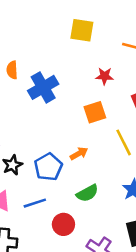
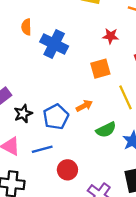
blue cross: (43, 87) -> (54, 44), turned -36
green semicircle: (87, 193) -> (106, 130), moved

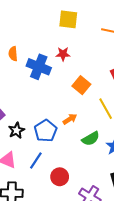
red star: (111, 36) -> (63, 54), moved
orange square: (100, 69) -> (81, 85), turned -30
blue line: (42, 149) -> (36, 160), turned -36

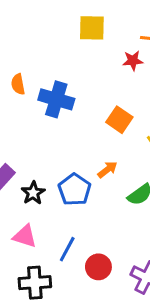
red star: (63, 54) -> (133, 61), moved
blue line: (36, 160) -> (67, 249), moved
red circle: (60, 177) -> (98, 267), moved

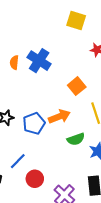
orange semicircle: (18, 84) -> (14, 62), moved
orange arrow: (108, 170) -> (59, 117), size x1.5

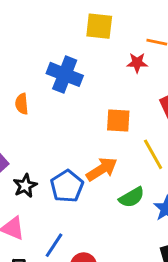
blue cross: (39, 61) -> (65, 74), moved
orange square: (77, 86) -> (118, 121), turned -36

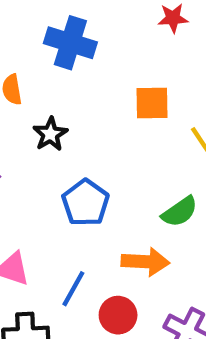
orange arrow: (102, 169) -> (145, 262), moved, turned 40
black star: (25, 186) -> (50, 134), moved

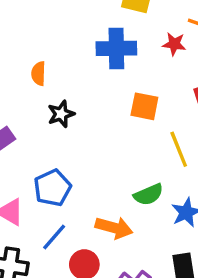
blue cross: (70, 43) -> (116, 48), moved, turned -30
blue pentagon: (86, 203) -> (52, 188), moved

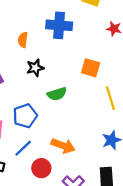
blue cross: (116, 48) -> (59, 25), moved
green semicircle: (148, 195) -> (57, 94), moved

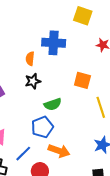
orange semicircle: (23, 40) -> (30, 59), moved
blue pentagon: (25, 116) -> (42, 127), moved

